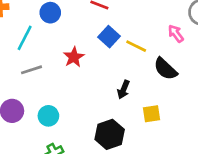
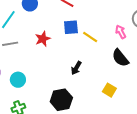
blue square: (109, 37) -> (71, 27), turned 35
black semicircle: (165, 69) -> (120, 58), moved
yellow square: (151, 114) -> (109, 90), moved, turned 32

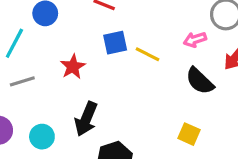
pink arrow: (121, 32) -> (195, 40), turned -72
black arrow: (76, 68) -> (86, 119), moved, size x1.5

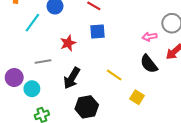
yellow line: (148, 54) -> (114, 75), moved
gray line: (22, 81) -> (43, 62), moved
cyan circle: (42, 137) -> (32, 89), moved

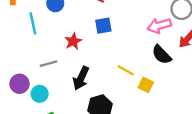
cyan line: (32, 23) -> (33, 23), turned -42
pink arrow: (149, 37) -> (159, 26), size x1.5
yellow square: (137, 97) -> (146, 85), moved

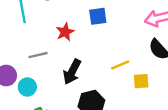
yellow line: (126, 70) -> (120, 65), turned -54
yellow square: (146, 85) -> (141, 81), turned -32

